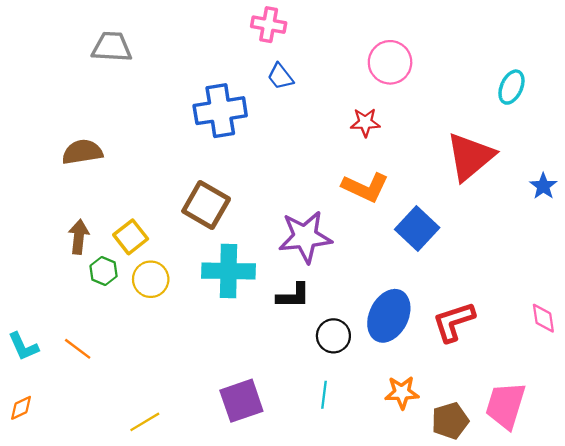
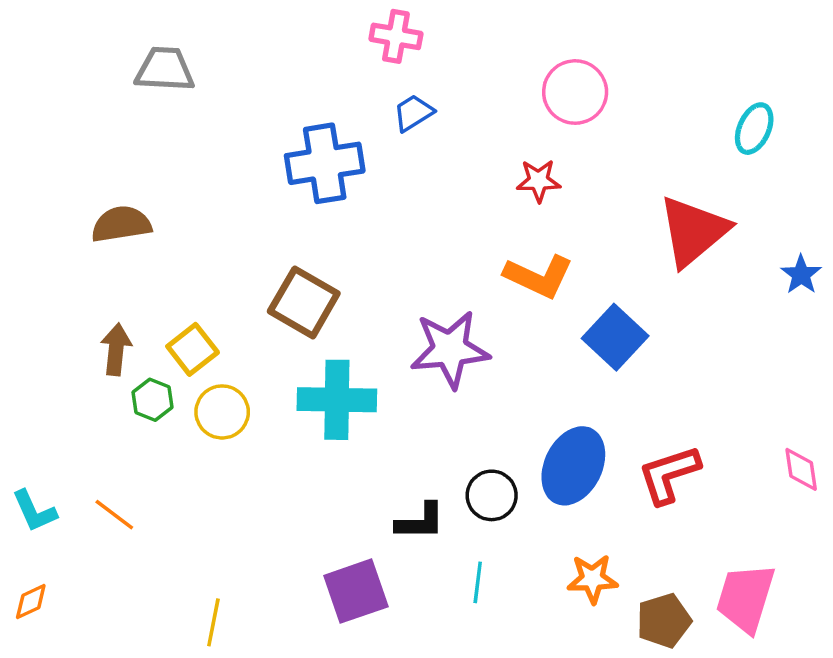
blue trapezoid: (280, 76) -> (413, 113), turned 96
black L-shape: (293, 296) -> (420, 522), moved
yellow line: (145, 422) -> (213, 622), turned -48

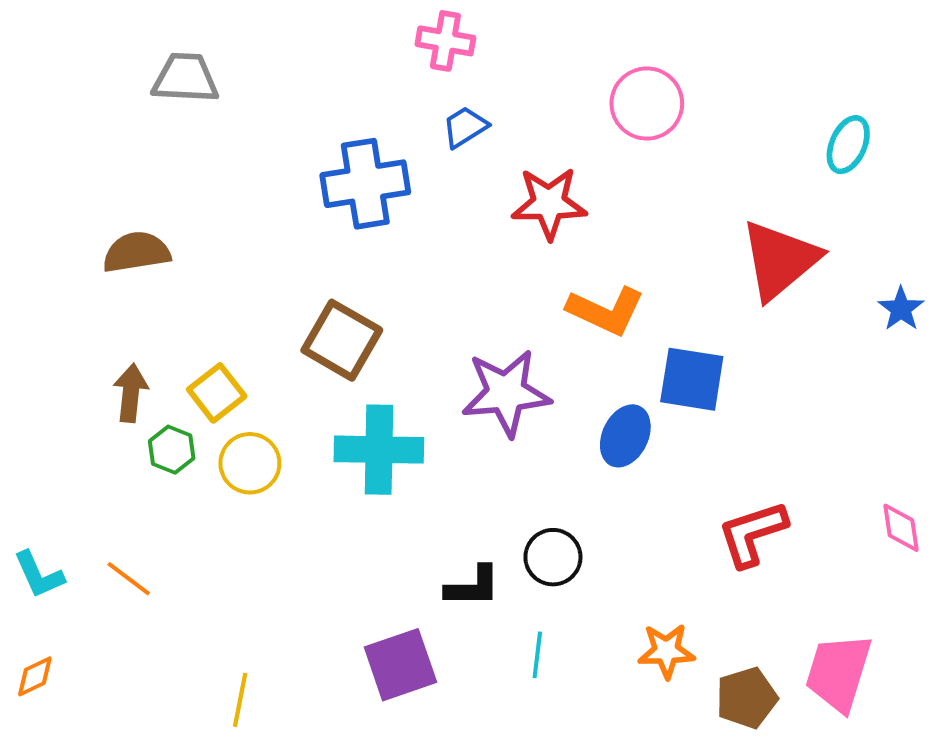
red star: (539, 181) -> (549, 203), moved, size x1.5
blue square: (615, 337) -> (692, 379), turned -34
blue ellipse: (573, 466) -> (625, 436), moved, size x0.7

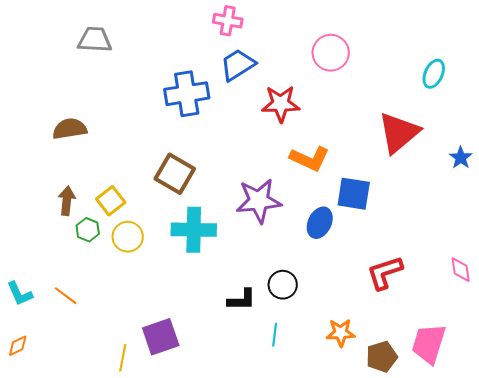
blue trapezoid: (465, 127) -> (238, 65), size x1.5
purple square: (400, 665) -> (161, 337), moved

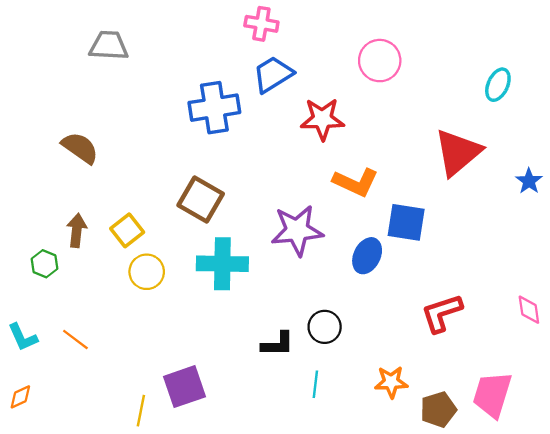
brown semicircle: (70, 129) -> (80, 148), turned 44
green hexagon: (88, 230) -> (44, 264), moved

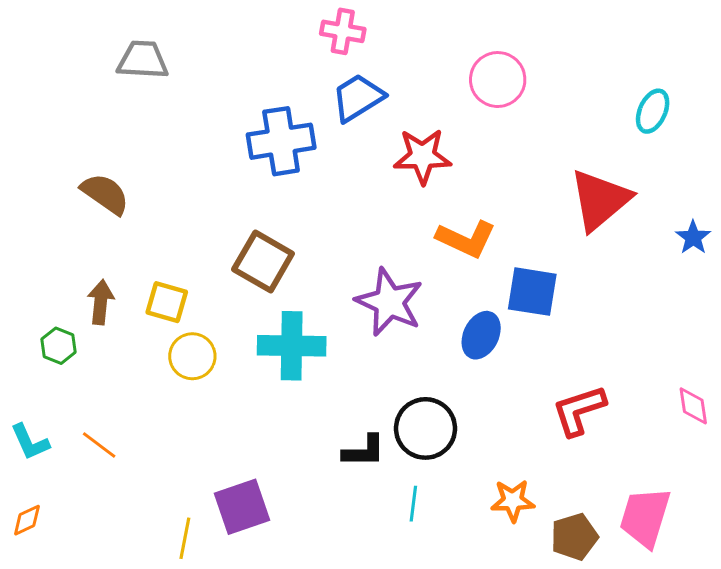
yellow square: (127, 230) -> (167, 302), turned -36
purple star: (297, 230) -> (389, 302), turned 30
black circle: (325, 327) -> (425, 428), size x1.4

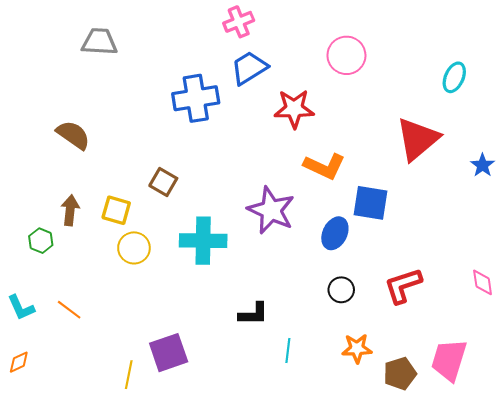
pink cross: (343, 31) -> (239, 22), turned -32
brown square: (263, 262) -> (163, 182), moved, size x0.7
black circle: (425, 428) -> (341, 290), moved, size x0.6

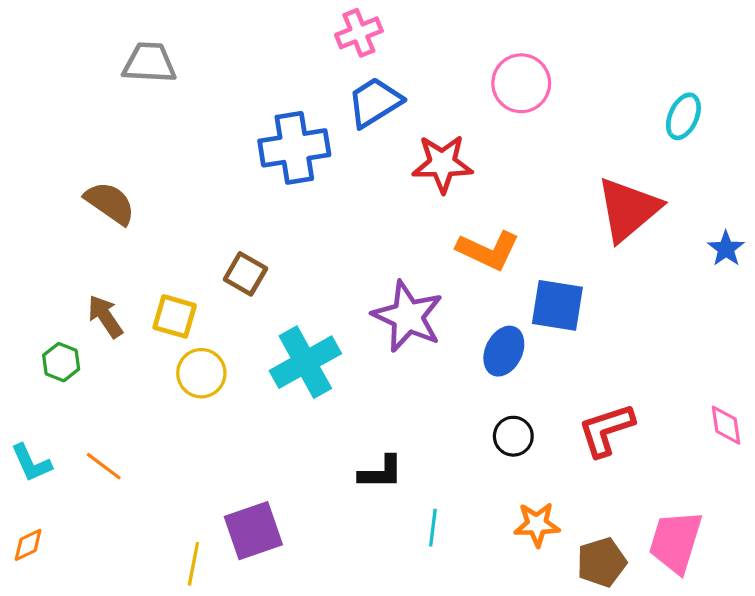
brown arrow: (70, 210) -> (105, 316), turned -40
cyan cross: (203, 241) -> (305, 362), turned -30

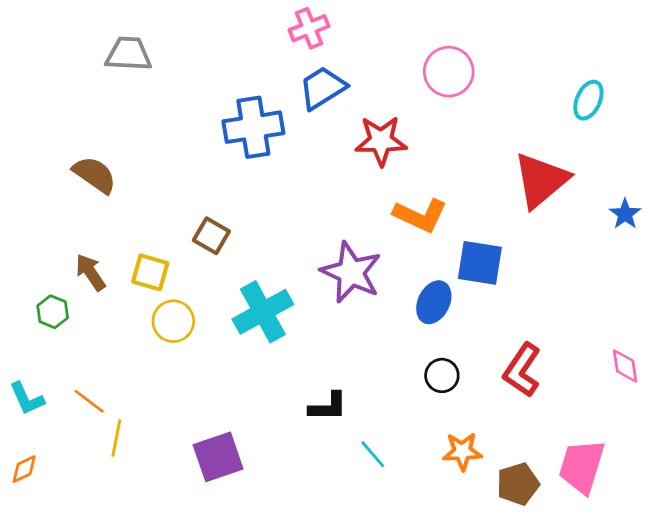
red L-shape: (606, 430) -> (522, 370), turned -38
cyan line: (433, 528) -> (373, 454), turned -48
yellow line: (193, 564) -> (116, 438), moved

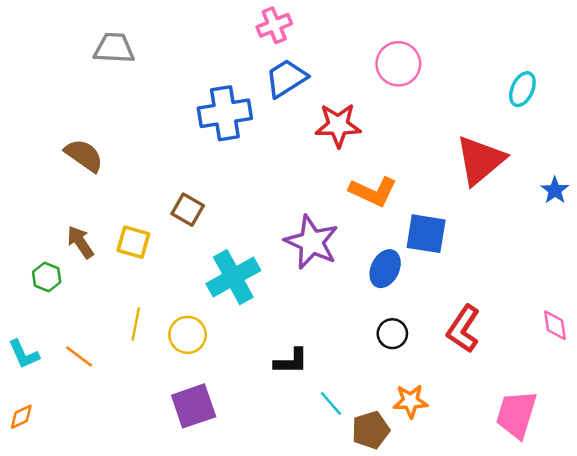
yellow circle: (173, 321) -> (188, 335), moved
yellow line: (116, 438) -> (136, 324), moved
brown pentagon: (518, 484) -> (371, 430), moved

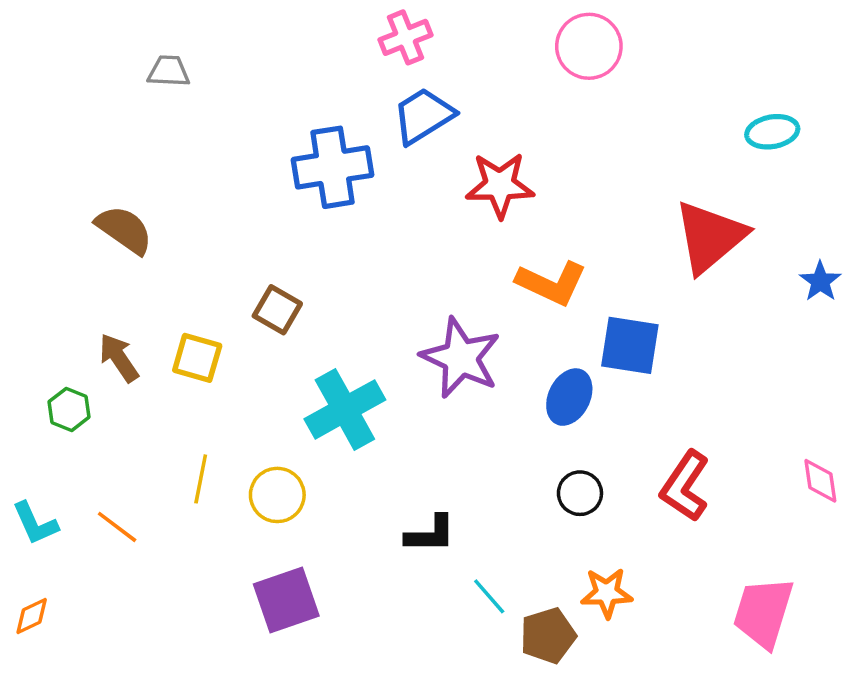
gray trapezoid: (114, 48) -> (169, 71), size x0.7
pink circle: (398, 64) -> (589, 46), moved
cyan ellipse: (522, 89) -> (772, 132), turned 56

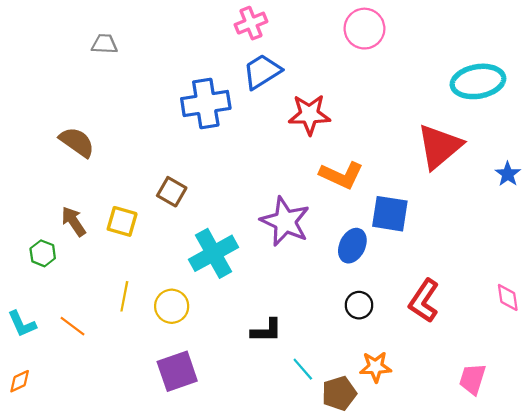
cyan ellipse: (772, 132) -> (478, 81), size x1.6
pink trapezoid: (763, 612) -> (472, 379), size x0.7

